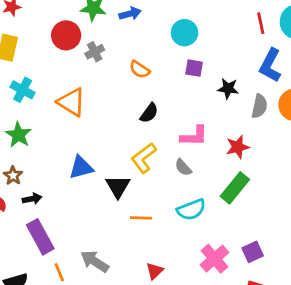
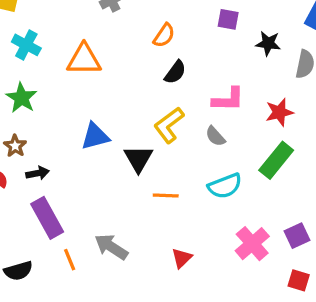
orange semicircle: (140, 69) -> (164, 35), moved, turned -90
orange triangle: (72, 102) -> (84, 59), turned -32

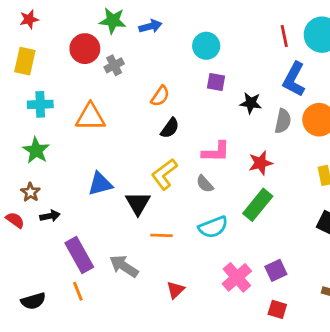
cyan cross: (26, 45) -> (40, 104), turned -30
purple rectangle: (47, 218) -> (79, 255), moved
gray arrow: (111, 247) -> (124, 266), moved

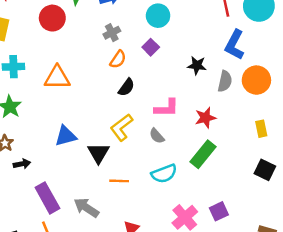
gray cross: (114, 65) -> (112, 33), moved
purple square: (216, 82) -> (151, 47), moved, turned 35

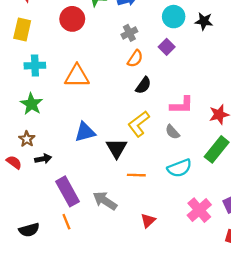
black star: (197, 65) -> (204, 21), moved

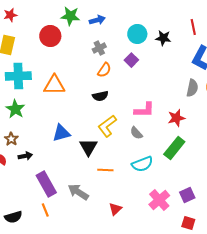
cyan cross: (35, 66) -> (18, 76), size x1.4
black semicircle: (143, 85) -> (100, 96), moved, turned 42

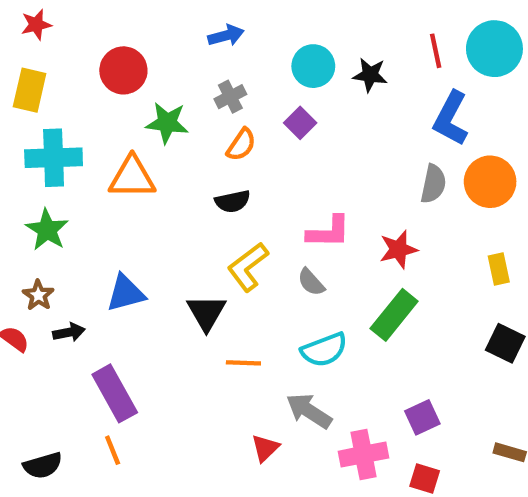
green star: (70, 16) -> (167, 123), moved
blue triangle: (61, 133) -> (126, 293), moved
gray arrow: (78, 192) -> (309, 411), moved
pink cross: (159, 200) -> (363, 455), moved, turned 30

